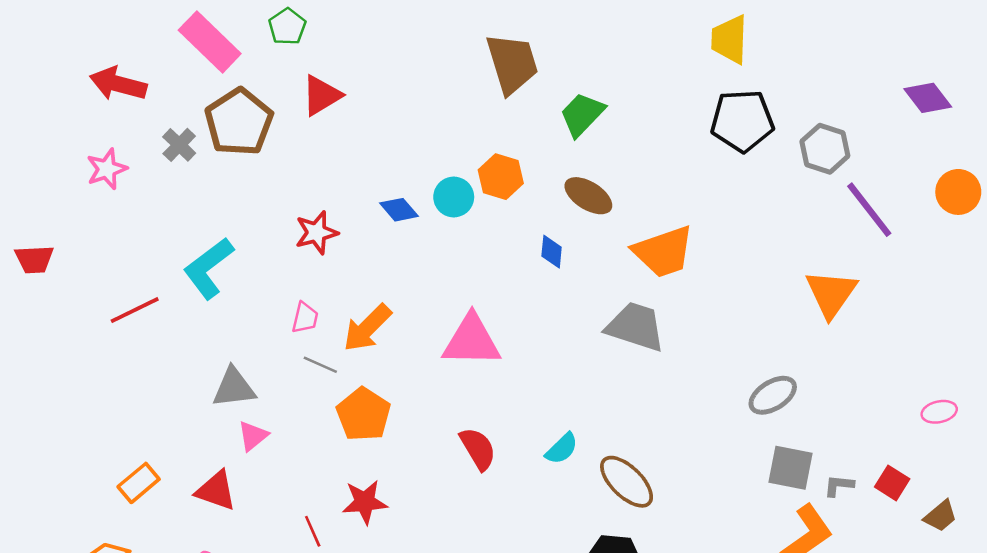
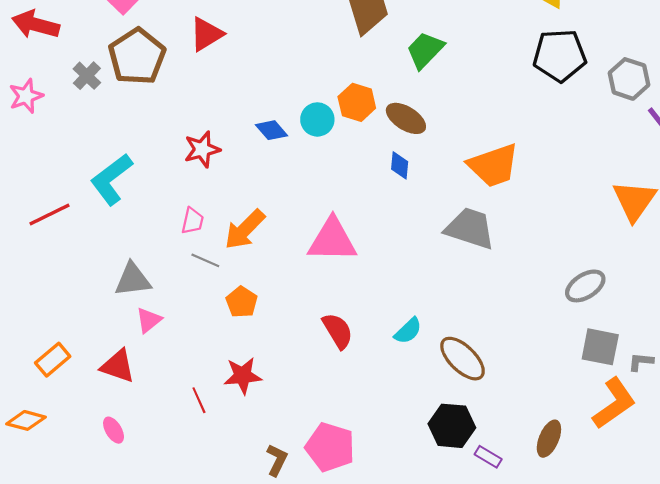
brown ellipse: (588, 196) -> (406, 118), moved
orange pentagon: (363, 414) -> (242, 302), size x0.7

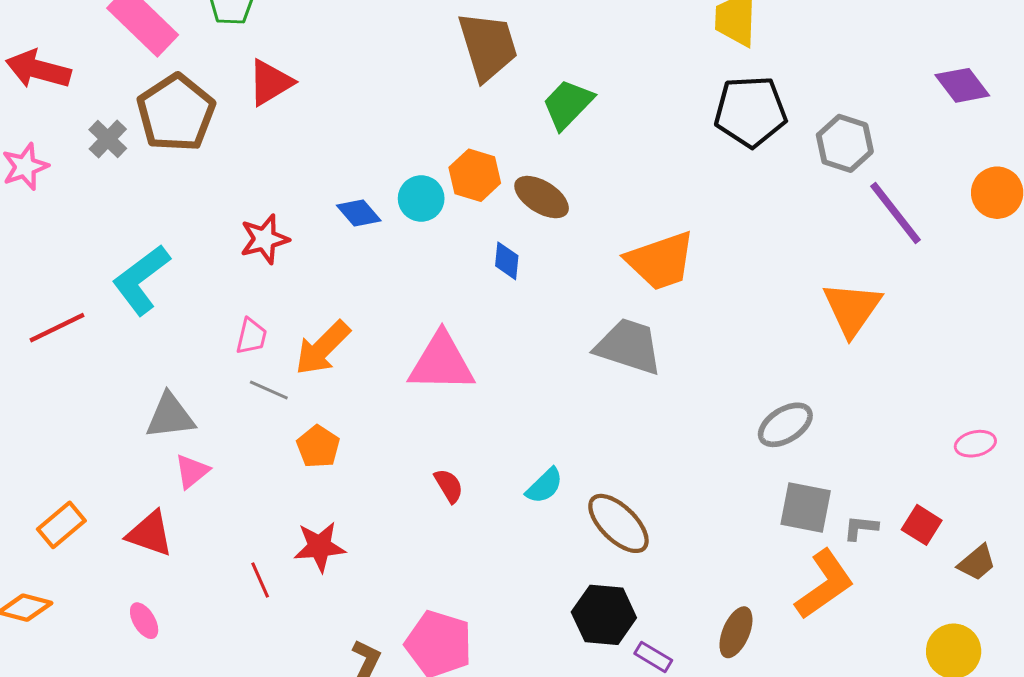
blue diamond: (400, 165) -> (507, 261), moved
red semicircle: (338, 331) -> (449, 486), size x0.7

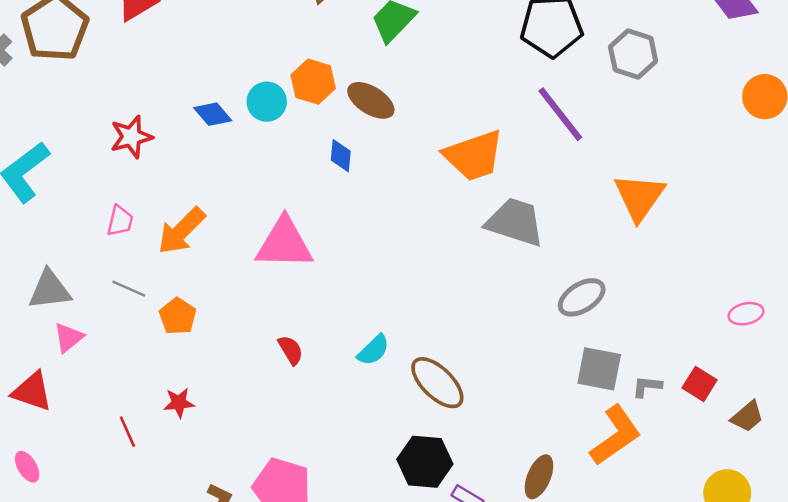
purple line: (896, 213) -> (560, 114), moved
gray trapezoid: (629, 346) -> (515, 222), moved
gray line: (269, 390) -> (129, 289), moved
red star: (320, 547) -> (179, 403), size x0.7

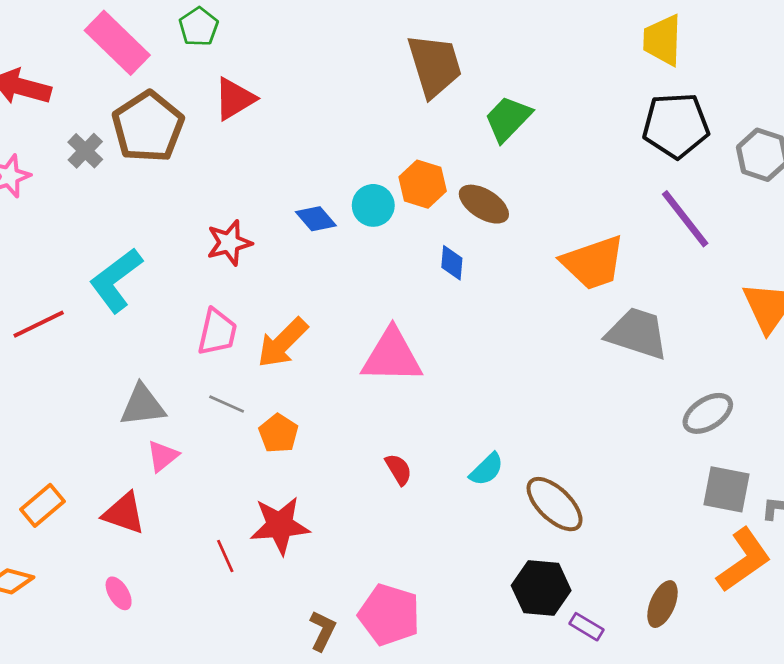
pink trapezoid: (120, 221) -> (217, 332), size x1.4
red star: (179, 403) -> (280, 525), size x1.8

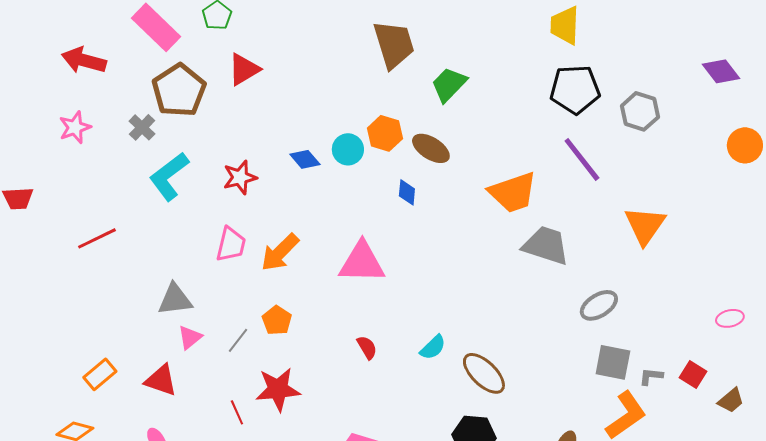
gray cross: (85, 151) -> (142, 127), moved
cyan L-shape: (116, 280) -> (169, 176), moved
gray line: (227, 404) -> (238, 340), moved, turned -76

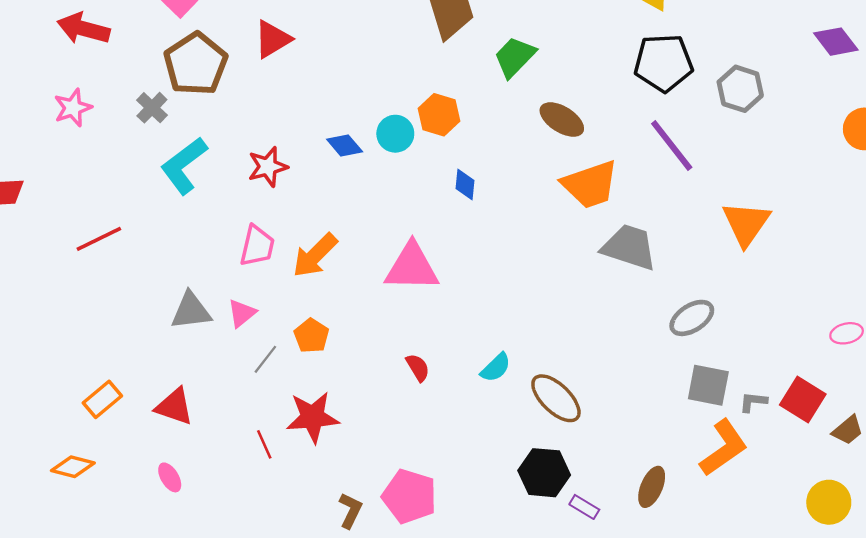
brown ellipse: (431, 148) -> (562, 120), moved
pink triangle: (190, 337) -> (242, 313), moved
red square: (693, 374) -> (803, 399), size x1.4

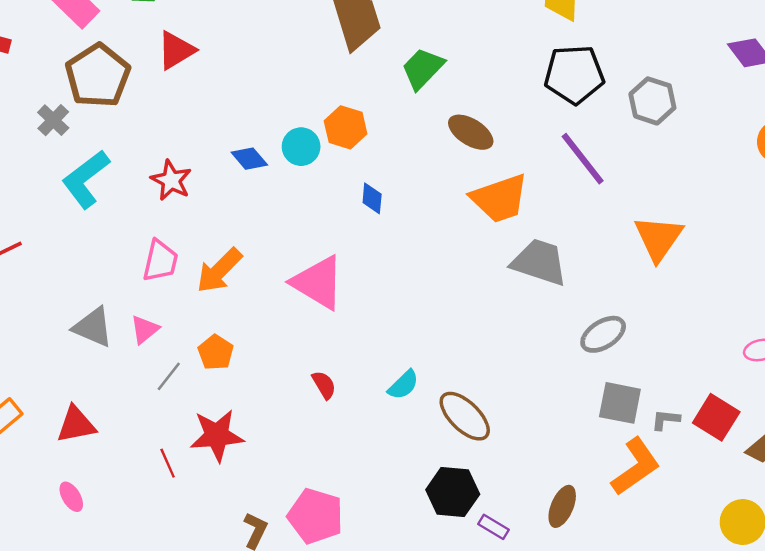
red star: (268, 167) -> (171, 180), turned -30
pink triangle: (412, 267) -> (318, 283), turned 30
gray triangle: (191, 311) -> (93, 327), turned 30
red triangle: (174, 407) -> (76, 425), turned -30

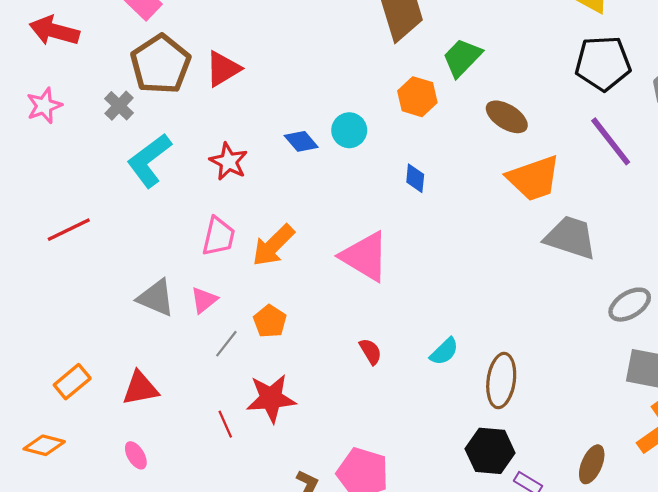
red triangle: (176, 50) -> (223, 69), moved
orange hexagon: (346, 127) -> (417, 97), moved
brown ellipse: (465, 416) -> (501, 381), turned 54

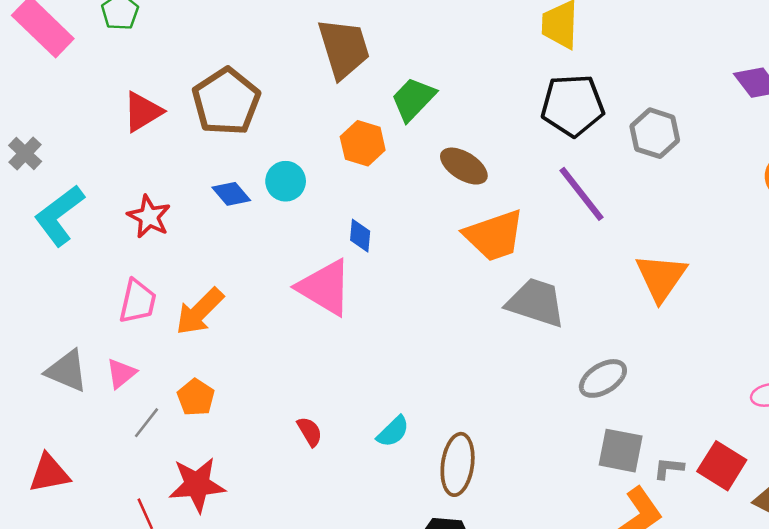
brown pentagon: (160, 64) -> (226, 102), moved
pink triangle: (365, 256) -> (325, 287), moved

